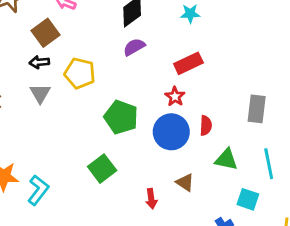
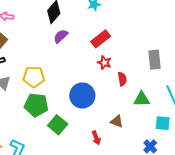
yellow pentagon: (80, 73) -> (34, 77), moved
red star: (175, 97) -> (104, 63), moved
green pentagon: (121, 117) -> (36, 105), moved
blue circle: (171, 132) -> (82, 95), moved

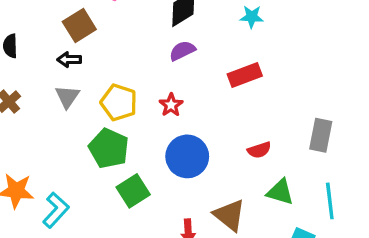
red star: (104, 63) -> (171, 105), moved
red semicircle: (122, 79) -> (259, 150), turned 64
brown triangle: (117, 121) -> (229, 215), size x1.5

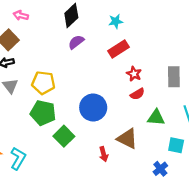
cyan star: (252, 17) -> (116, 21), moved
red star: (171, 105) -> (134, 74), moved

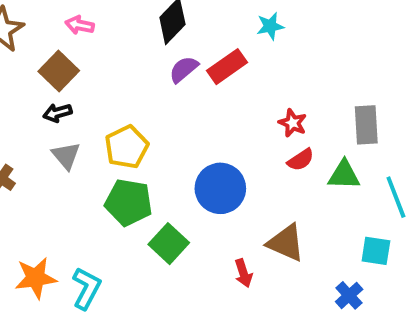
cyan star: (116, 21) -> (270, 26), moved
red rectangle: (118, 49) -> (227, 67), moved
yellow pentagon: (43, 83) -> (127, 147), turned -30
green triangle: (156, 118) -> (344, 175), moved

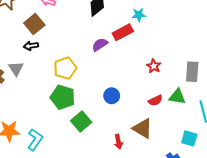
cyan star: (270, 26) -> (139, 15), moved
purple semicircle: (184, 69) -> (100, 45), moved
gray triangle: (66, 156) -> (16, 69), moved
red semicircle: (301, 160) -> (155, 100), moved
blue circle: (220, 188) -> (112, 96), size x0.6

